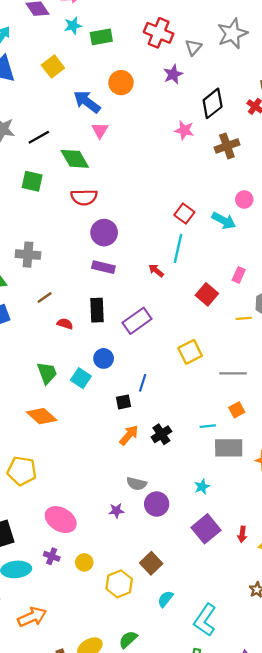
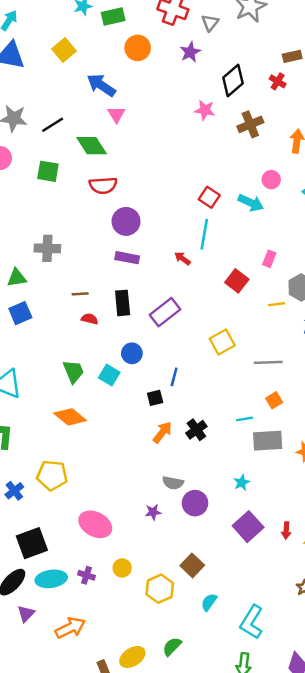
orange circle: (121, 83) -> (138, 48), moved
brown line: (45, 298) -> (80, 294), moved, turned 35
purple cross: (52, 556) -> (86, 575), moved

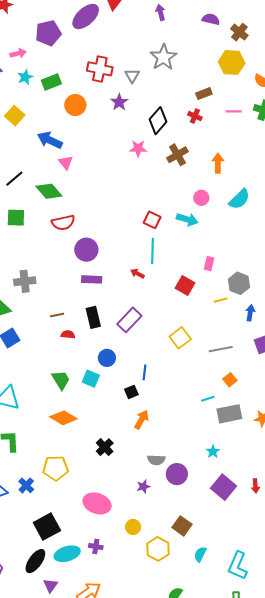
black cross: (196, 430) -> (105, 447), moved
yellow circle: (122, 568) -> (133, 527), moved

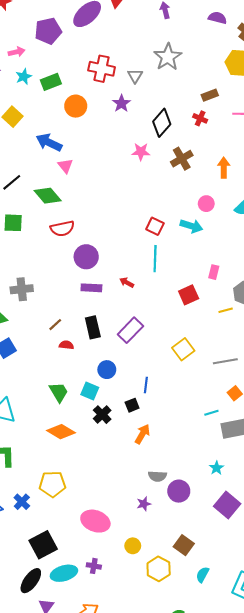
red arrow: (137, 274) -> (127, 282), moved
red square: (185, 286) -> (189, 295), turned 36
brown line: (57, 315) -> (55, 325), turned -32
black cross: (105, 447) -> (102, 415), moved

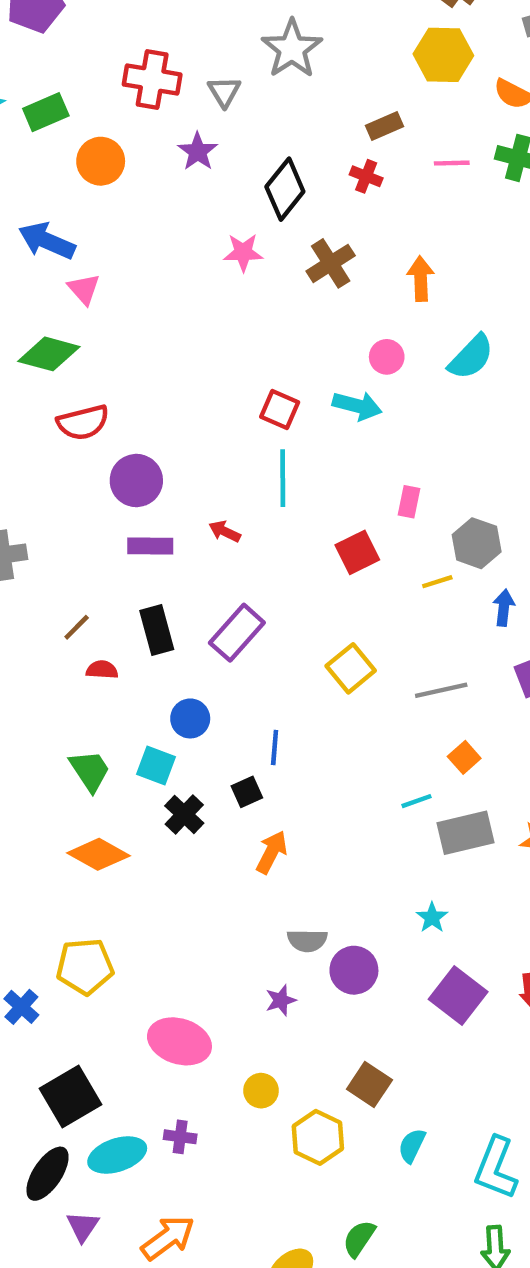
green diamond: (48, 196) -> (49, 354), turned -32

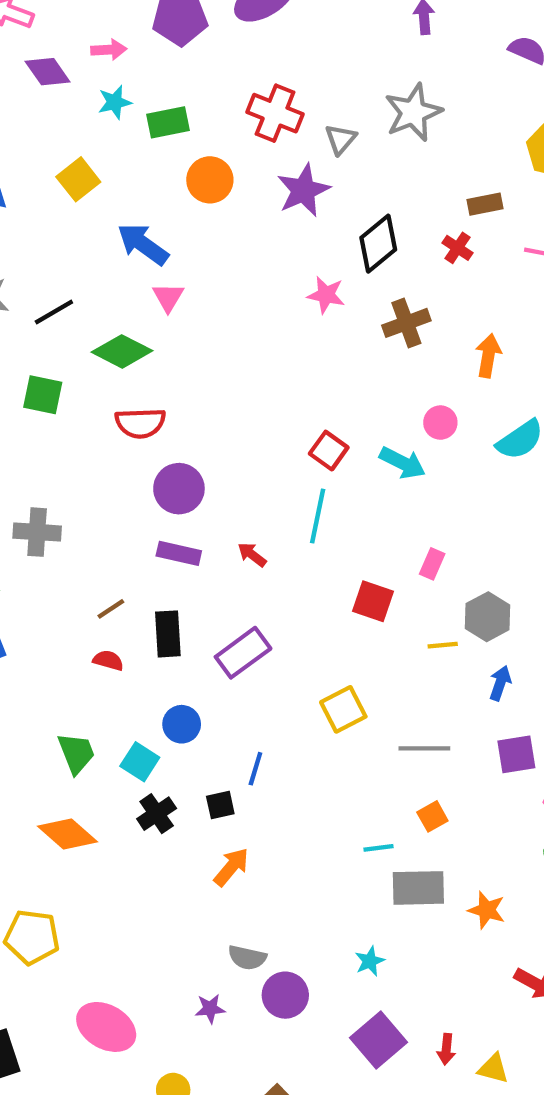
purple star: (198, 152) -> (303, 190), size x1.4
red square: (357, 552) -> (373, 601), turned 33
brown line: (77, 627) -> (111, 609), moved

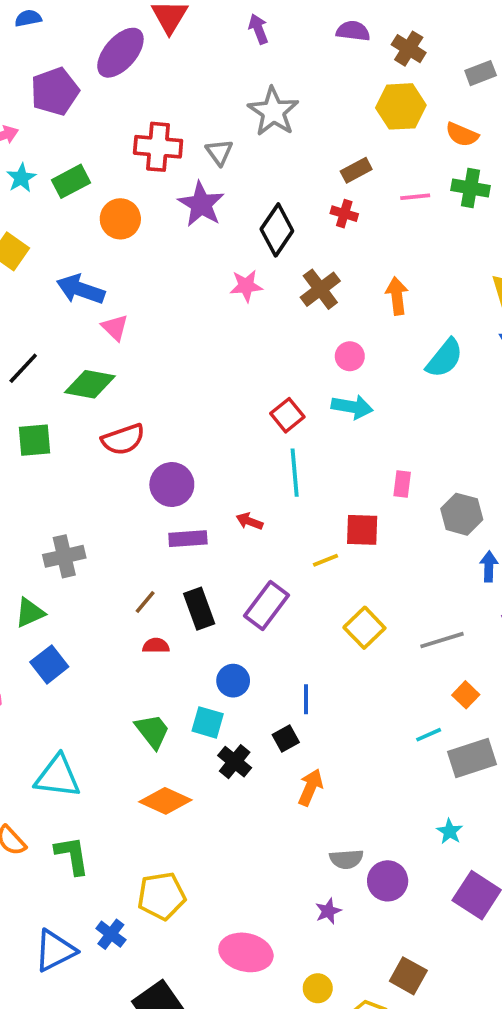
pink circle: (440, 423) -> (350, 356), moved
red square: (329, 451) -> (287, 415), turned 32
yellow line: (443, 645) -> (325, 560), moved

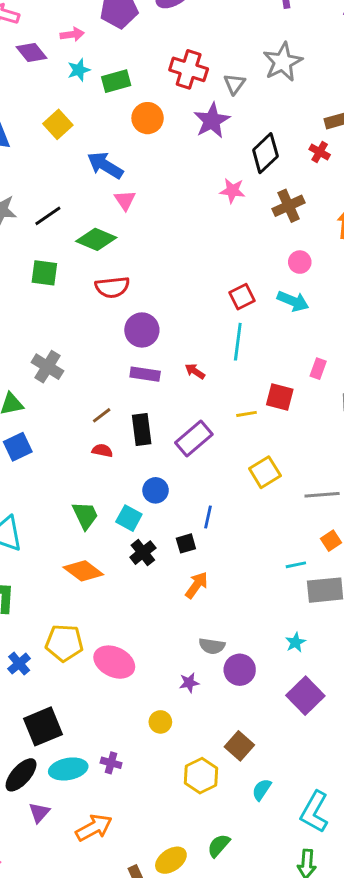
gray cross: (64, 556) -> (47, 367), turned 32
pink ellipse: (246, 952) -> (114, 662), moved
yellow circle: (318, 988) -> (160, 722), moved

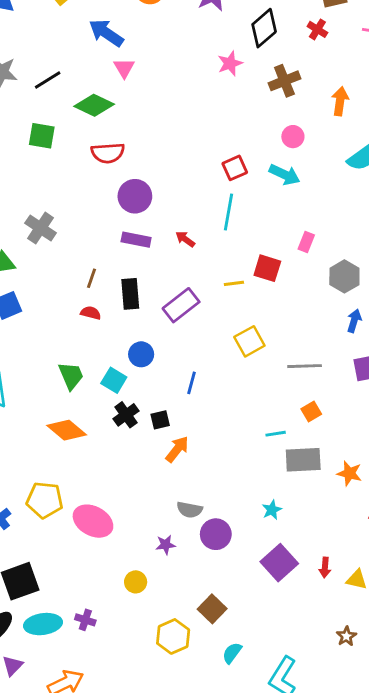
pink star: (232, 191) -> (230, 63), turned -30
brown line: (102, 415) -> (91, 278), turned -36
black square: (186, 543) -> (160, 420), moved

